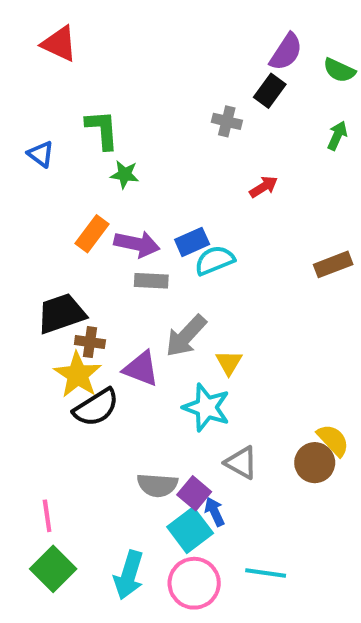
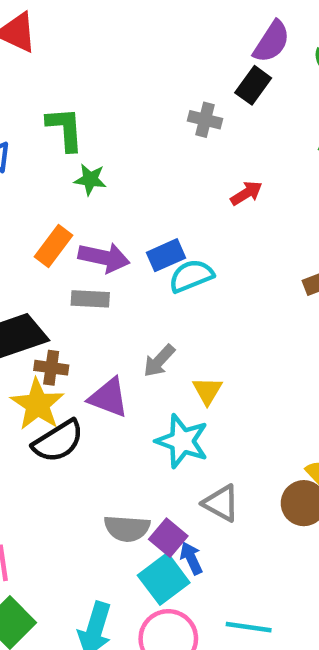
gray rectangle: (151, 281) -> (90, 299), moved
gray arrow: (186, 336) -> (159, 361), size x0.7

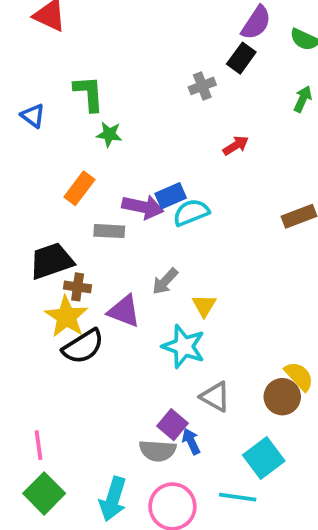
gray cross: (205, 120) -> (202, 86), turned -35
purple arrow: (104, 258) -> (143, 207), moved
gray semicircle: (127, 528) -> (158, 451), moved
cyan square: (164, 579) -> (264, 458), moved

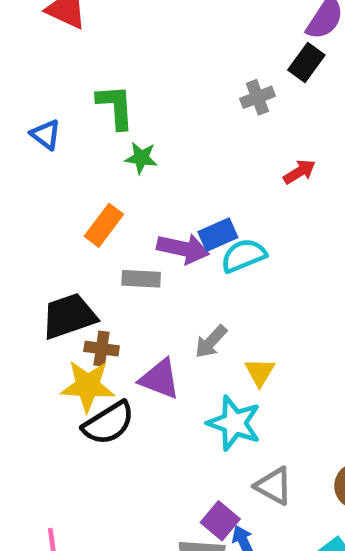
yellow star: (66, 317) -> (88, 386), turned -30

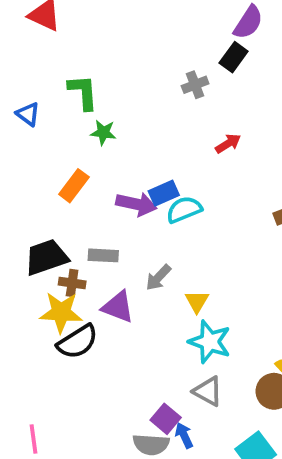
gray rectangle: (141, 279) -> (103, 255), moved
cyan star: (234, 423) -> (210, 342), moved

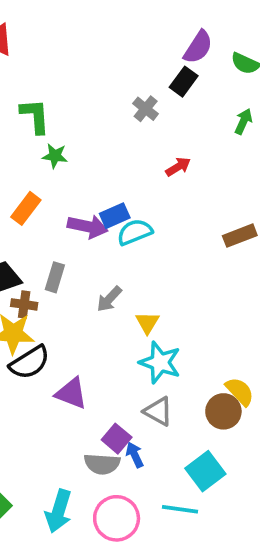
gray cross: (195, 85) -> (146, 109), turned -30
gray rectangle: (103, 255) -> (55, 277), turned -76
purple triangle: (118, 307) -> (71, 393), moved

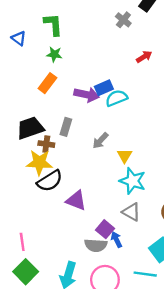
green star: (55, 156) -> (54, 54), moved

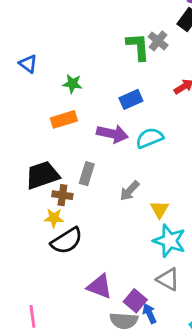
green L-shape: (53, 24) -> (138, 47), moved
orange rectangle: (47, 83) -> (64, 119), turned 36
blue rectangle: (104, 88) -> (131, 99), moved
yellow star: (39, 162) -> (54, 218), size x0.6
purple triangle: (76, 200) -> (100, 286), moved

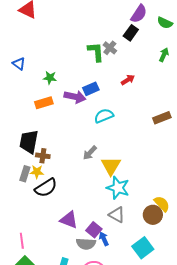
purple arrow: (112, 134) -> (75, 97), moved
gray rectangle: (87, 174) -> (25, 174), moved
black trapezoid: (42, 175) -> (29, 142), turned -60
yellow triangle: (159, 209) -> (111, 166), size x1.5

